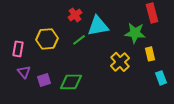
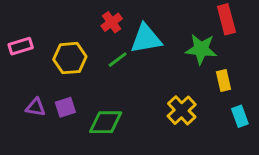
pink rectangle: (18, 49) -> (21, 46), moved, turned 63
yellow cross: (120, 62) -> (182, 110), moved
purple triangle: (24, 72) -> (36, 107), turned -40
purple square: (44, 80) -> (65, 107), moved

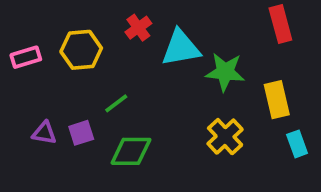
green star: (201, 49) -> (225, 72), moved
yellow hexagon: (70, 58) -> (81, 50), moved
green line: (118, 60) -> (116, 103), moved
yellow rectangle: (223, 80) -> (277, 100), size x1.4

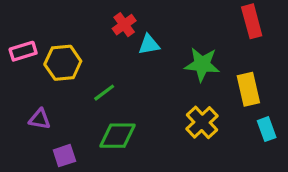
cyan triangle: (181, 48) -> (149, 45), moved, size x0.6
yellow hexagon: (81, 50) -> (63, 63), moved
purple square: (81, 133) -> (64, 156), moved

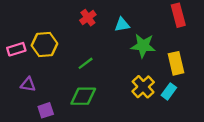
cyan triangle: (149, 45) -> (122, 25), moved
pink rectangle: (23, 51) -> (16, 49), moved
green line: (104, 93) -> (86, 63), moved
cyan rectangle: (267, 129) -> (169, 91), moved, turned 56

